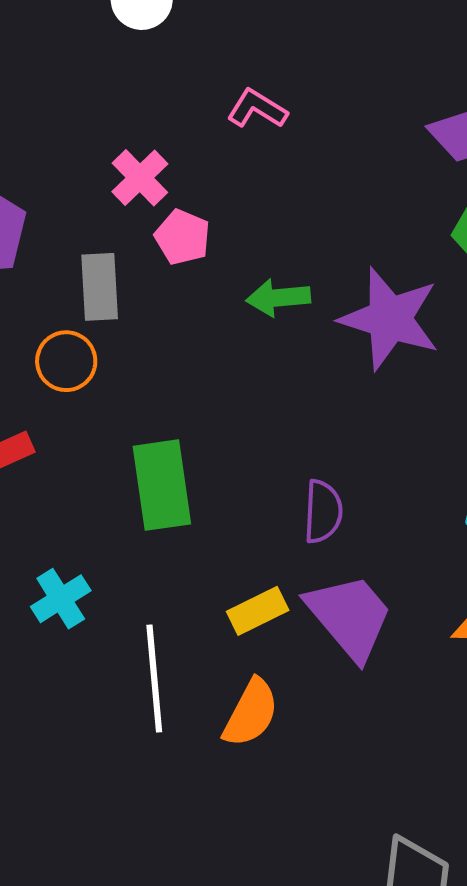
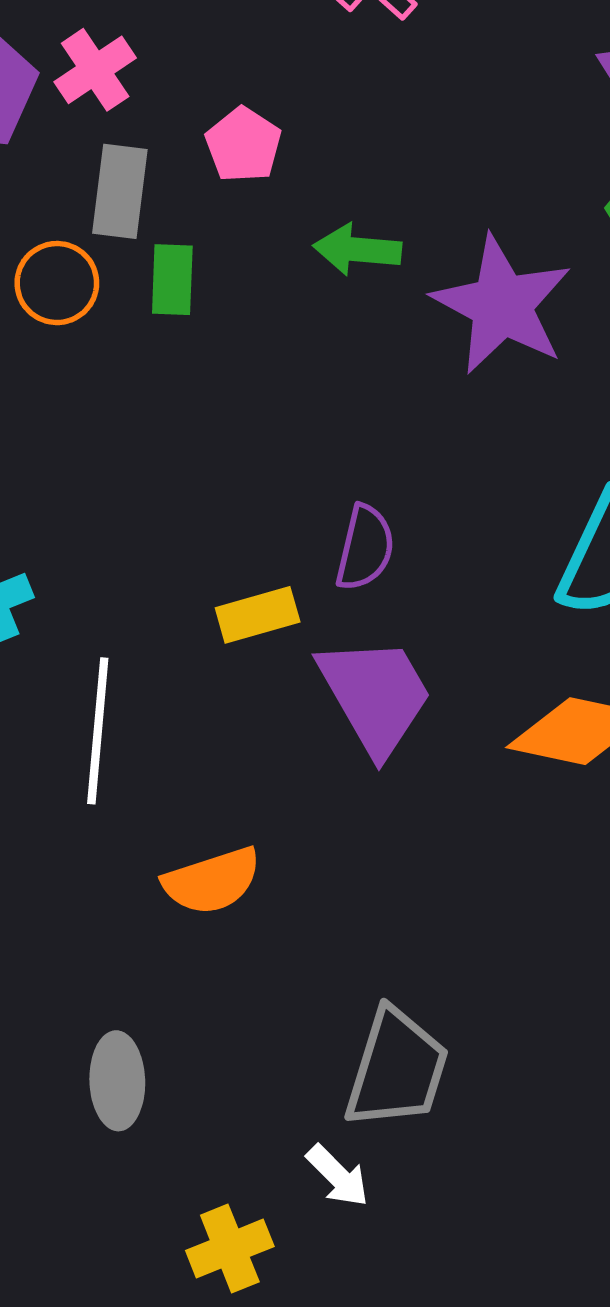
pink cross: (140, 178) -> (95, 70), moved
green rectangle: (162, 485) -> (172, 280), moved, size x0.6
yellow rectangle: (258, 611) -> (258, 615), moved
orange semicircle: (251, 713) -> (212, 881), moved, turned 34

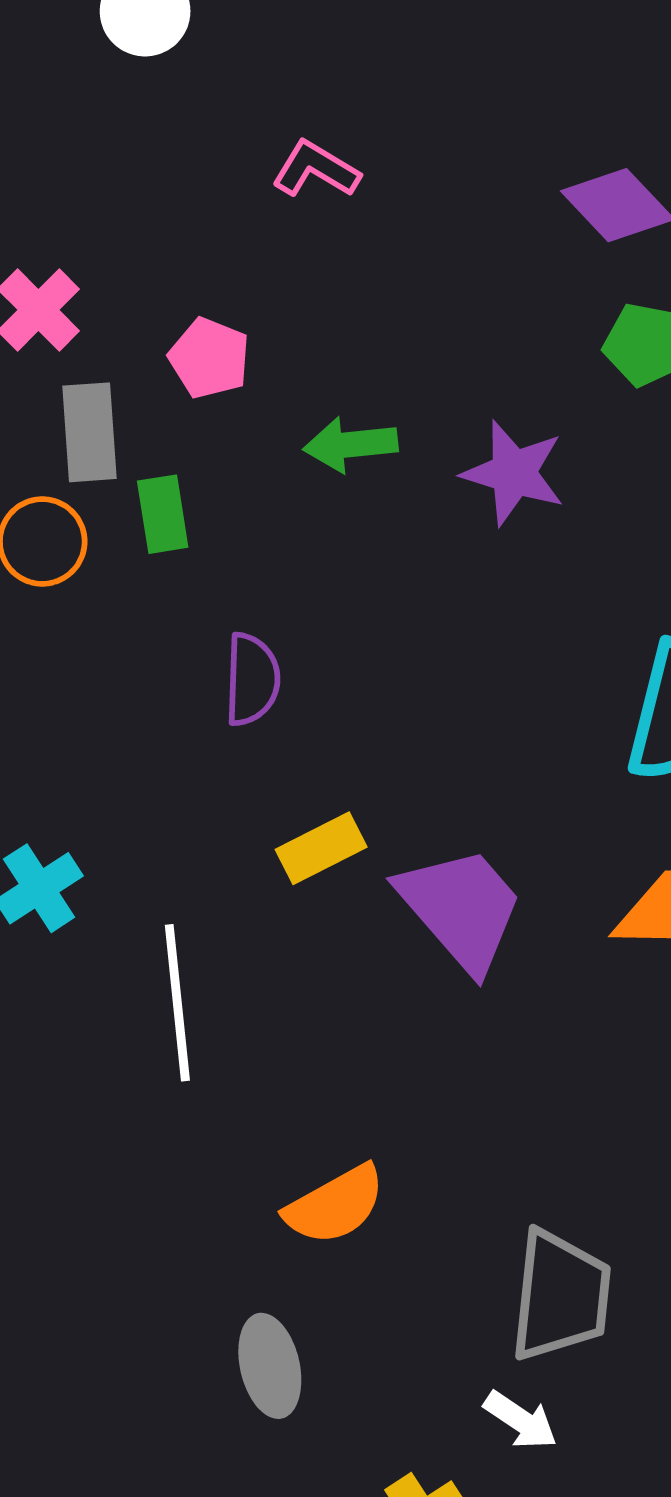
purple star: (502, 305) -> (514, 473), size x0.7
purple semicircle: (365, 548) -> (252, 679), moved
orange semicircle: (212, 881) -> (335, 1205), moved

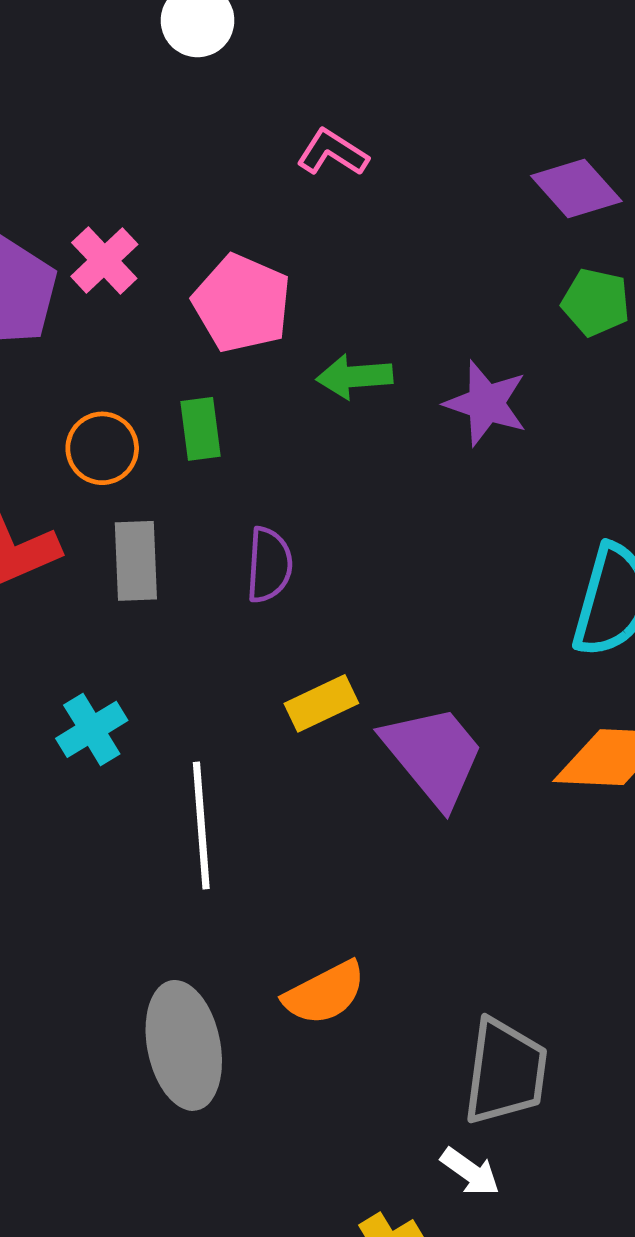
pink pentagon: (209, 358) -> (242, 303), size x1.5
gray rectangle: (90, 432) -> (136, 561), moved
gray ellipse: (270, 1366) -> (184, 1045), moved, size x1.5

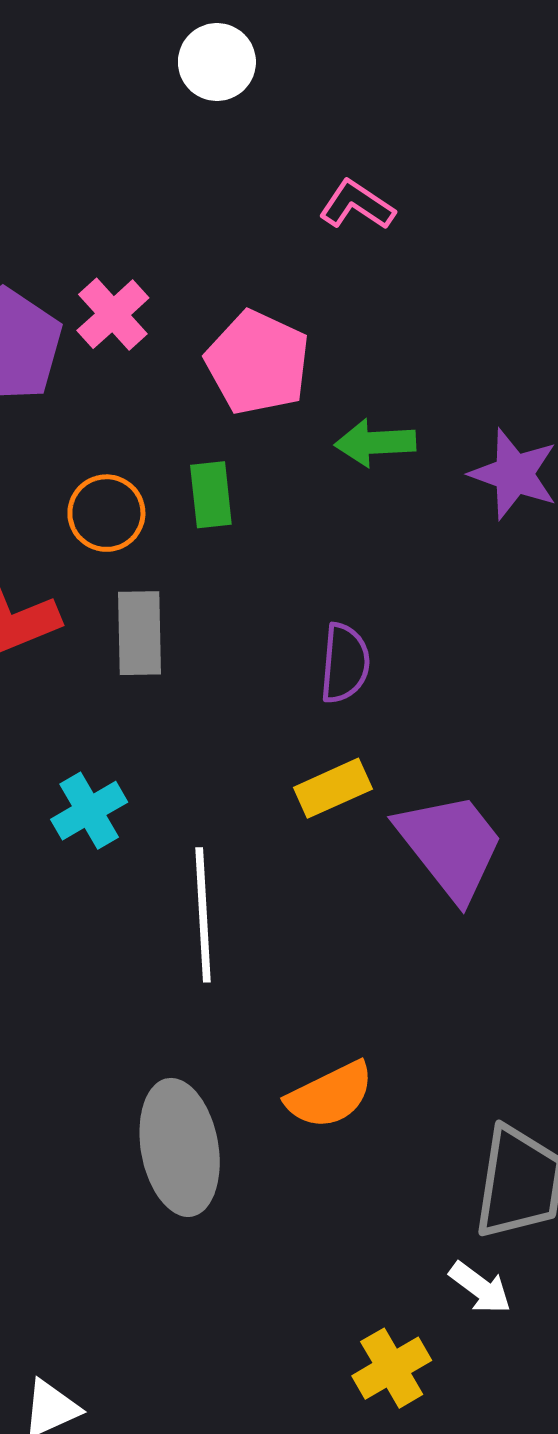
purple semicircle: (269, 565) -> (345, 663), moved

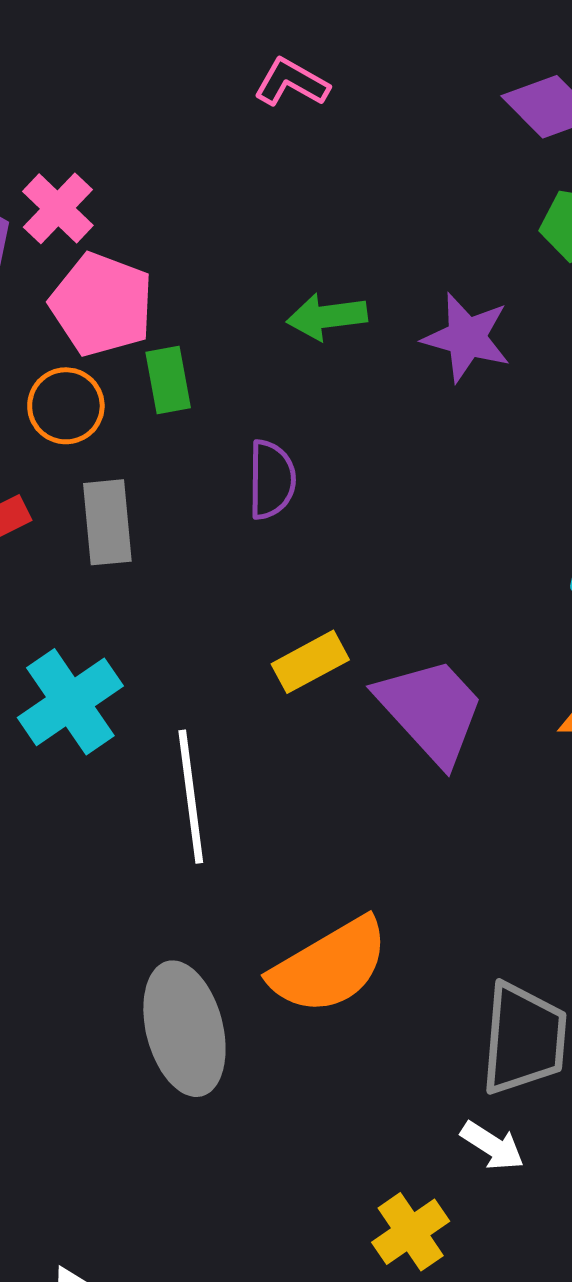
pink pentagon: (258, 363) -> (102, 304), moved
purple semicircle: (345, 663) -> (271, 480), moved
cyan cross: (89, 811) -> (70, 702), size x1.4
orange semicircle: (330, 1095) -> (330, 966), size x1.4

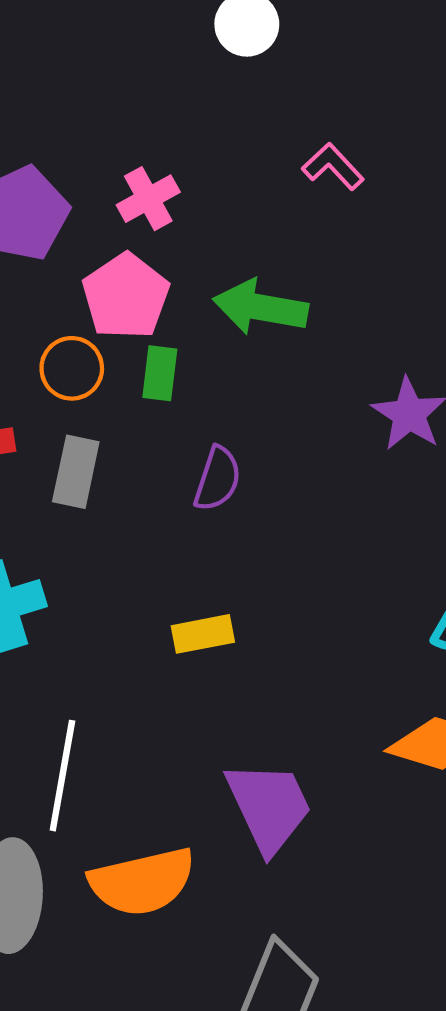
pink cross: (58, 208) -> (148, 199), moved
green arrow: (327, 317) -> (260, 307), moved, size x1.4
purple trapezoid: (431, 710) -> (269, 807), moved
white line: (191, 797) -> (62, 776), moved

